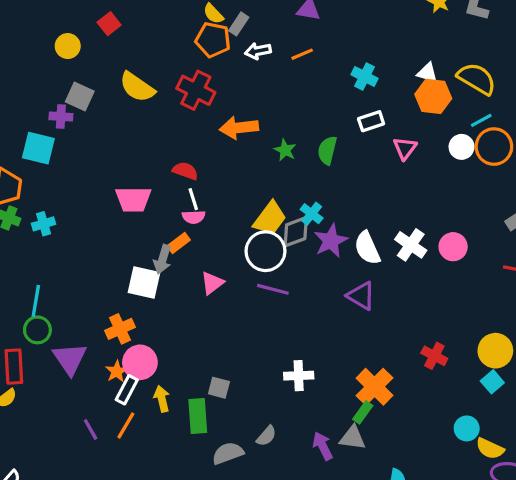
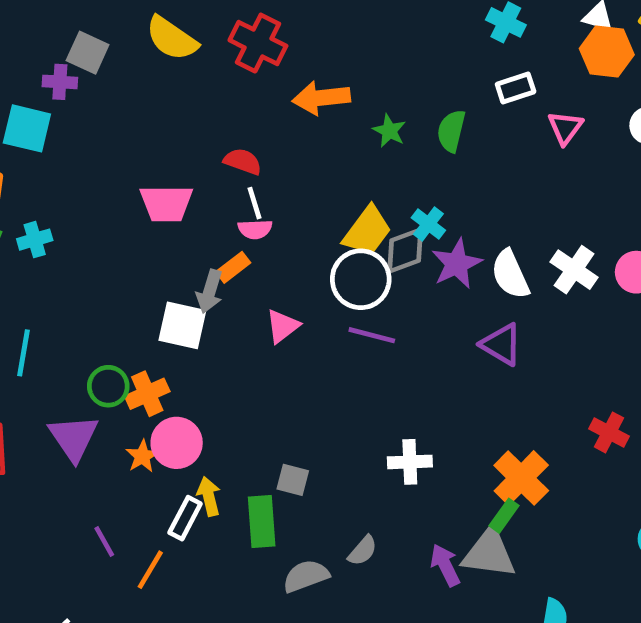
green circle: (37, 330) -> (108, 386), moved
white rectangle: (127, 390) -> (185, 518), moved
orange line: (126, 426) -> (150, 570), moved
gray triangle: (353, 438) -> (489, 553), size x1.4

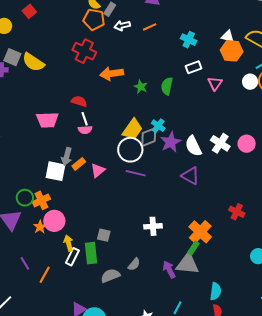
yellow semicircle: (172, 38) -> (33, 62), moved
orange rectangle: (233, 267) -> (79, 164), moved
white rectangle: (185, 518) -> (72, 257), moved

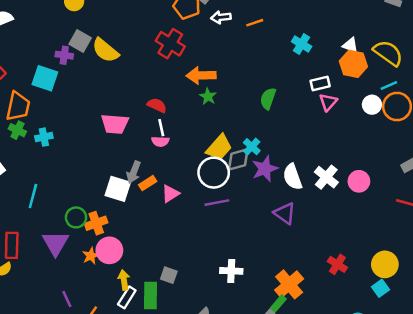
white rectangle: (194, 67) -> (320, 84), moved
green star: (141, 87) -> (208, 96), moved
purple line: (136, 173) -> (217, 203), turned -30

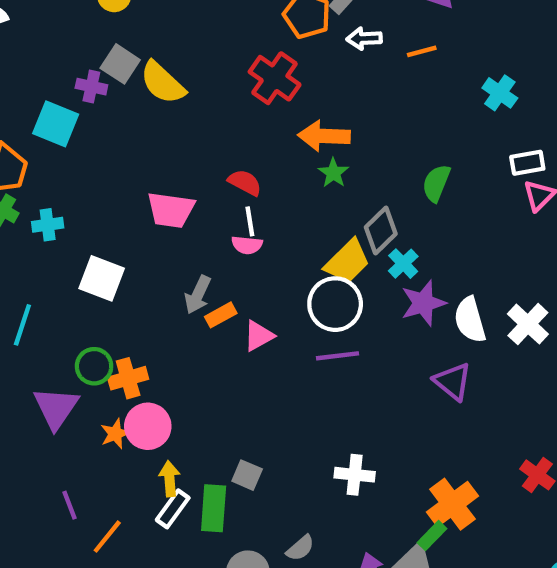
gray diamond: (238, 159) -> (381, 230), moved, turned -32
white square: (118, 189) -> (102, 278), moved

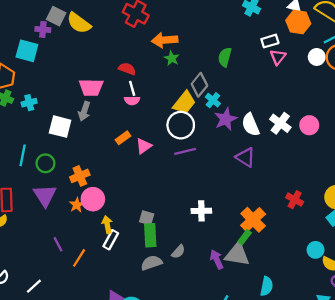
gray arrow: (198, 295) -> (84, 111), moved
green circle: (94, 366) -> (45, 163), moved
green rectangle: (214, 508) -> (150, 235), moved

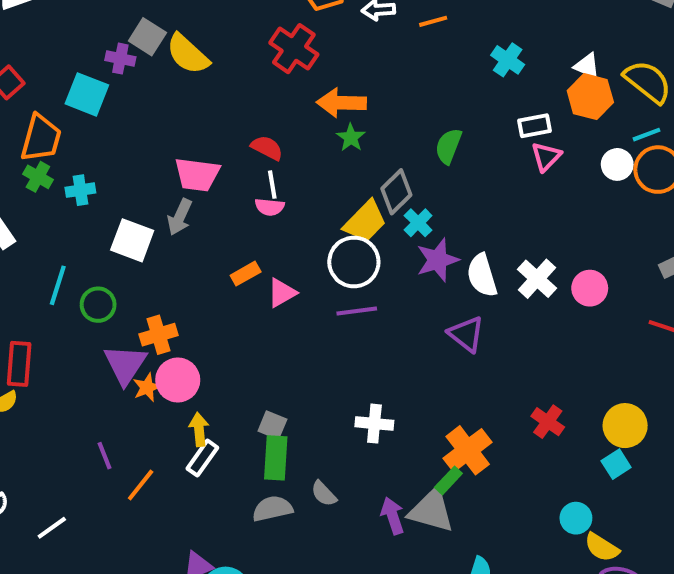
purple triangle: (45, 196) -> (125, 364), moved
gray semicircle: (178, 252) -> (324, 494), turned 88

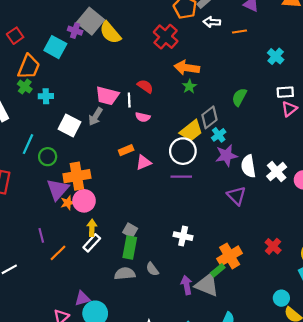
gray square: (147, 37) -> (90, 21), size x1.4
white line: (272, 185) -> (129, 100), moved
orange cross: (158, 335) -> (77, 176), size x1.4

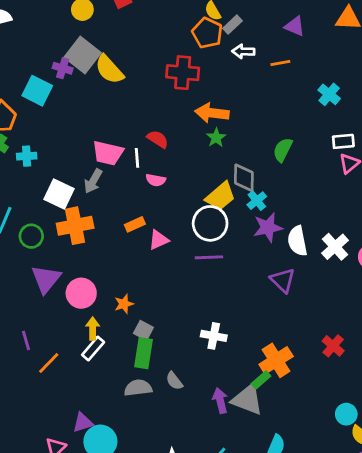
red cross: (166, 37) -> (183, 73), turned -35
gray diamond: (209, 117) -> (244, 178), turned -50
orange cross: (77, 176) -> (75, 226), moved
orange star: (68, 203) -> (124, 304), moved

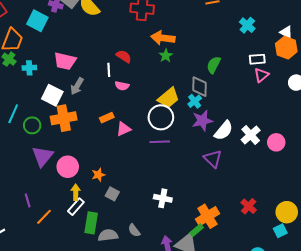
pink trapezoid: (108, 153) -> (65, 61), moved
gray diamond: (244, 178) -> (200, 87), moved
white semicircle: (297, 241) -> (224, 130), turned -130
green rectangle: (144, 353) -> (91, 223), moved

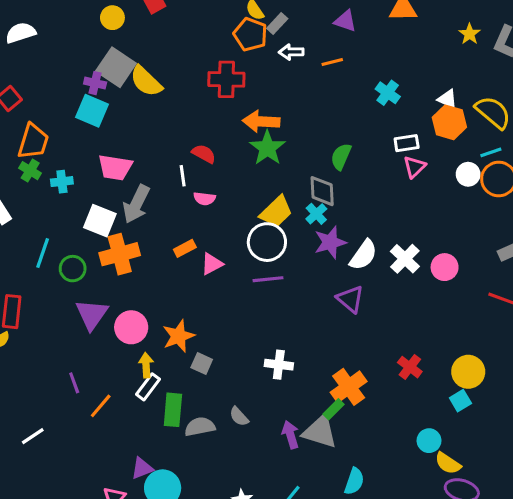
cyan square: (37, 21) -> (92, 111), moved
green star: (166, 56) -> (267, 148), size x1.6
gray arrow: (77, 86) -> (136, 204), size x1.4
orange star: (98, 175) -> (179, 336), size x1.5

